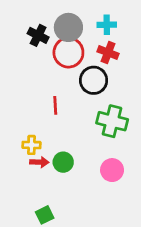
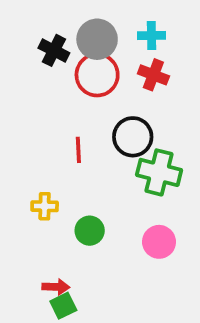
black circle: (94, 80) -> (133, 137), moved
red arrow: (39, 162) -> (56, 287), moved

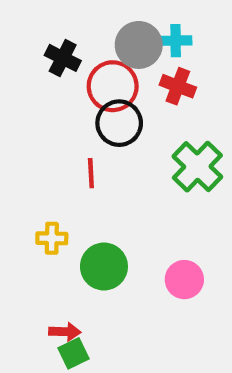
gray circle: (97, 39) -> (139, 45), moved
black circle: (133, 137) -> (119, 123), moved
green cross: (159, 172) -> (197, 167), moved, turned 30
green circle: (90, 231) -> (104, 267), size x1.4

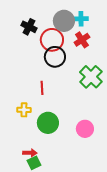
red cross: (178, 86) -> (82, 40), turned 35
red line: (91, 173) -> (42, 88), moved

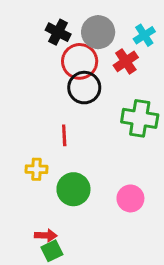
cyan cross: (81, 19) -> (144, 35), moved, turned -32
black cross: (29, 27) -> (58, 32), moved
green cross: (91, 77) -> (140, 118), turned -35

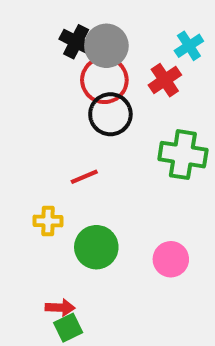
gray circle: (98, 32) -> (106, 46), moved
red line: (64, 135) -> (84, 177), turned 70

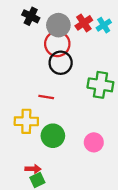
black cross: (76, 42) -> (31, 16), moved
red cross: (165, 80) -> (84, 23), moved
red line: (84, 177) -> (46, 97), turned 32
yellow cross: (48, 221) -> (26, 121), size x1.5

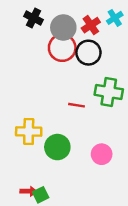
cyan cross: (104, 25) -> (115, 18), moved
black circle: (61, 63) -> (88, 53), moved
red line: (46, 97) -> (76, 105), moved
red arrow: (33, 169) -> (29, 191), moved

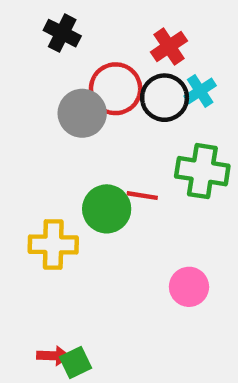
cyan cross: (115, 18) -> (200, 91), moved
gray circle: (63, 27) -> (82, 113), moved
green circle: (57, 147) -> (107, 209), moved

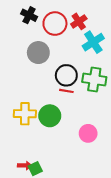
red circle: (116, 89) -> (55, 24), moved
cyan cross: (200, 91) -> (93, 42), size x1.5
black circle: (165, 98) -> (66, 75), moved
green circle: (107, 209) -> (50, 116), moved

